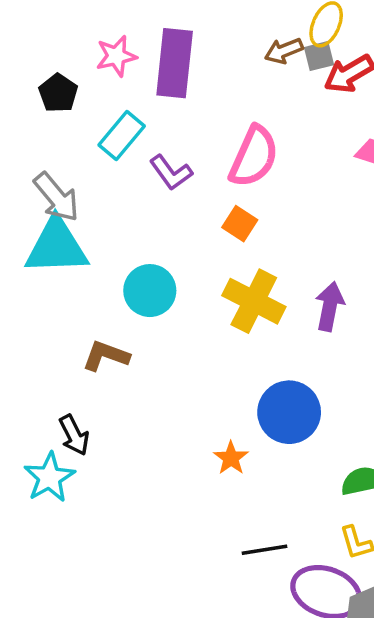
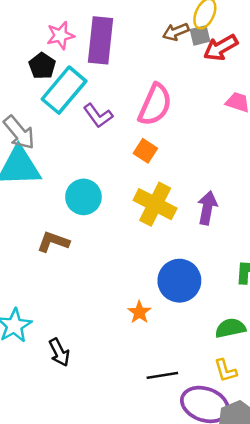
black pentagon: (58, 93) -> (42, 66), moved
cyan rectangle: (122, 135) -> (64, 90), size x1.4
black arrow: (74, 435) -> (59, 352), moved

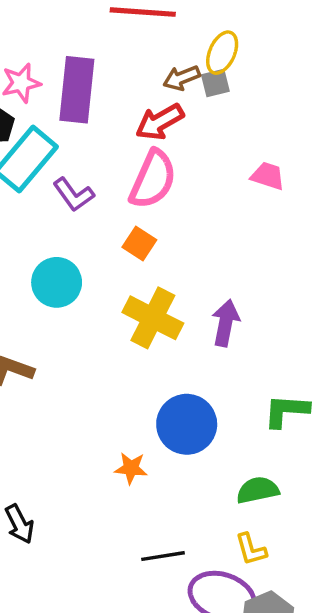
red arrow: (221, 48) -> (160, 122), moved
cyan circle: (83, 197) -> (57, 282), moved
orange star: (139, 312) -> (131, 468), turned -30

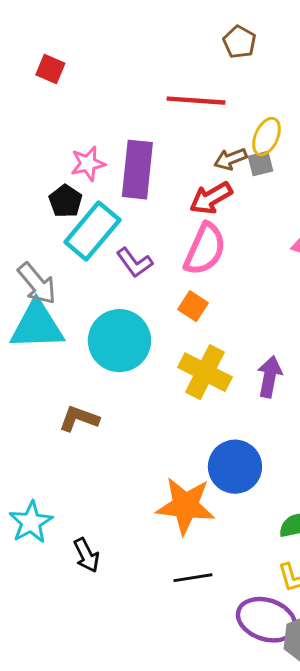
cyan circle: (57, 282) -> (119, 341), size x1.4
orange star: (131, 468) -> (185, 506), size x2.0
black line: (163, 556) -> (193, 578), moved

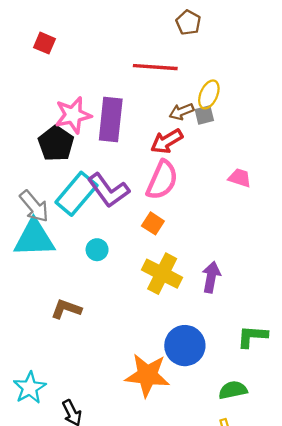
pink star: (88, 164) -> (73, 115), size x1.4
black pentagon: (65, 201) -> (56, 144), size x1.4
cyan rectangle: (92, 231) -> (76, 194), moved
purple L-shape: (134, 263) -> (108, 190), size x1.5
cyan circle: (119, 341) -> (97, 250), size x0.5

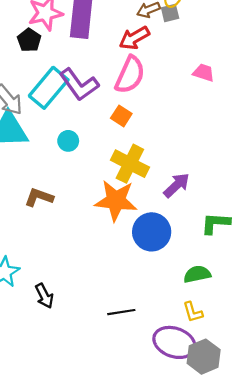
black pentagon: (56, 144) -> (29, 40), size x0.7
purple arrow: (211, 277) -> (177, 185), moved, turned 36
orange star: (147, 375) -> (116, 200), moved

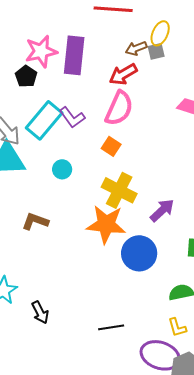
purple L-shape: (79, 85) -> (72, 117), size x0.7

